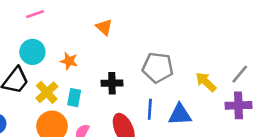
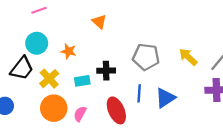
yellow arrow: (206, 82) -> (188, 57), moved
cyan rectangle: (74, 98) -> (82, 81), moved, turned 70
blue triangle: (180, 115) -> (165, 98), turned -30

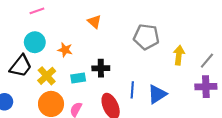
gray pentagon: (146, 57) -> (146, 37), moved
yellow arrow: (188, 57) -> (179, 55), turned 54

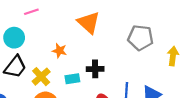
orange triangle: (94, 22) -> (89, 23), size x1.6
cyan circle: (35, 42) -> (14, 38), moved

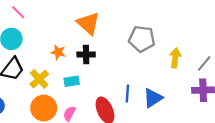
pink line: (31, 12) -> (18, 12), moved, turned 64
black cross: (95, 69) -> (86, 55), moved

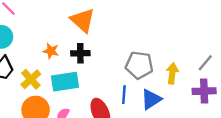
gray pentagon: (142, 39) -> (139, 65), moved
yellow arrow: (175, 58) -> (172, 73), moved
cyan rectangle: (72, 81) -> (65, 82), size x1.6

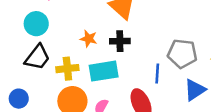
yellow cross: (31, 79) -> (67, 69), turned 36
blue line: (124, 95) -> (157, 74), moved

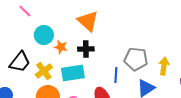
cyan circle: (36, 24) -> (44, 35), moved
yellow cross: (67, 69) -> (44, 71), turned -30

